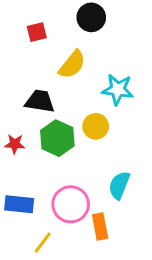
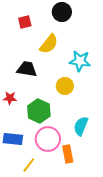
green hexagon: (57, 138) -> (39, 111), moved

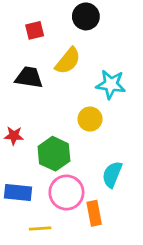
black trapezoid: (27, 69) -> (29, 77), moved
yellow line: (29, 165) -> (40, 229), turned 49

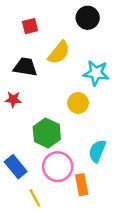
black circle: (86, 16) -> (88, 18), moved
red star: (14, 136) -> (13, 99), moved
blue rectangle: (18, 192) -> (16, 167), turned 45
yellow line: (40, 229) -> (35, 198), turned 66

